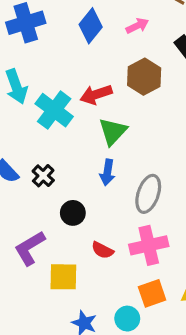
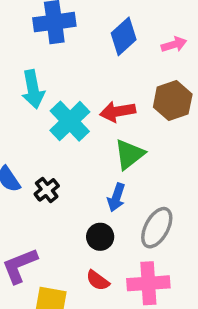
black circle: (73, 213) -> (100, 237), moved

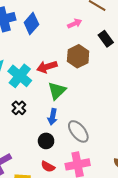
blue diamond: (124, 36) -> (31, 24), moved
black cross: (47, 190) -> (19, 108), moved
gray ellipse: (157, 228) -> (78, 131), turned -60

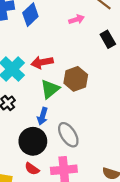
brown hexagon: (78, 56) -> (76, 79), moved
black circle: (46, 141) -> (33, 141), size x1.6

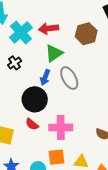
brown hexagon: (76, 79) -> (86, 34), moved
gray ellipse: (68, 135) -> (69, 78), moved

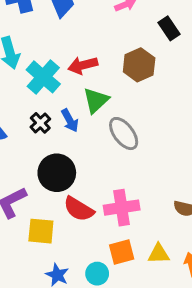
blue arrow: (45, 77) -> (70, 120), moved, turned -42
black circle: (35, 99) -> (57, 173), moved
red semicircle: (32, 124) -> (79, 209), size x1.5

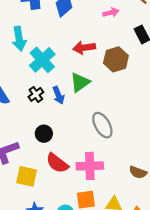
red arrow: (83, 65) -> (84, 48), moved
gray ellipse: (124, 134) -> (102, 125), moved
black circle: (57, 173) -> (44, 134), size x0.6

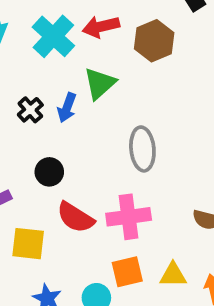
cyan cross: (42, 60) -> (53, 36), moved
blue arrow: (58, 95) -> (67, 108), turned 48
gray ellipse: (102, 125) -> (142, 149), turned 30

